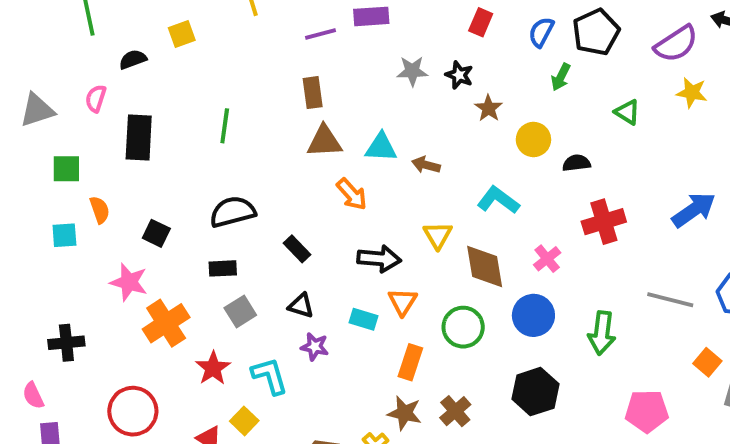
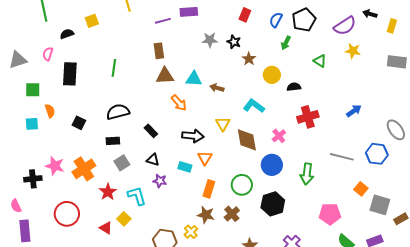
blue arrow: (694, 210) -> (354, 111), size x0.7
pink star: (129, 282) -> (55, 166), moved
green circle: (463, 327) -> (242, 185), moved

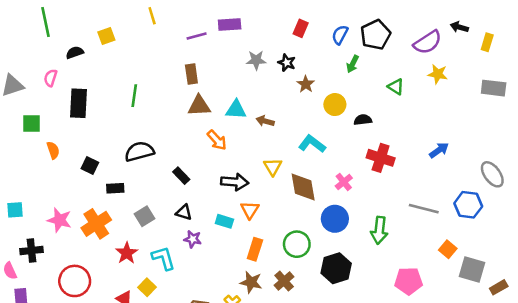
red cross: (308, 117) -> (381, 158), turned 35
cyan square: (32, 124) -> (15, 210), moved
black rectangle: (113, 141) -> (115, 188), moved
black cross: (33, 179) -> (31, 251), moved

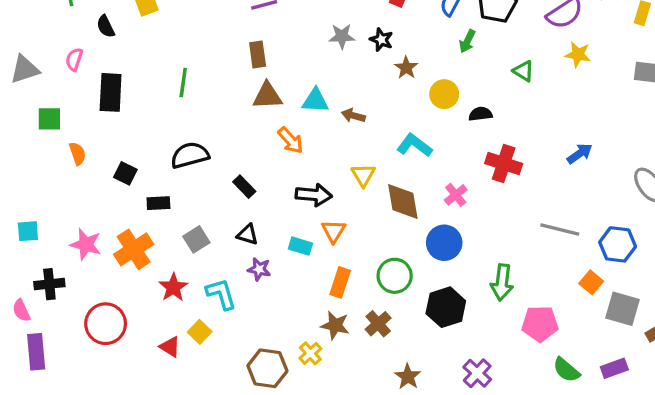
black semicircle: (75, 52) -> (106, 26), turned -96
blue hexagon: (468, 205) -> (618, 244), moved
green arrow: (379, 230) -> (502, 282), moved

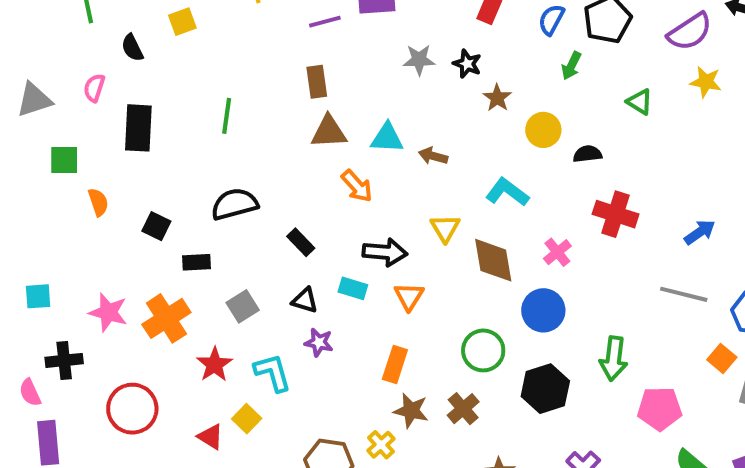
blue arrow: (580, 154) -> (700, 232), moved
cyan rectangle: (300, 246) -> (353, 288), moved
orange rectangle: (340, 282) -> (395, 365), moved

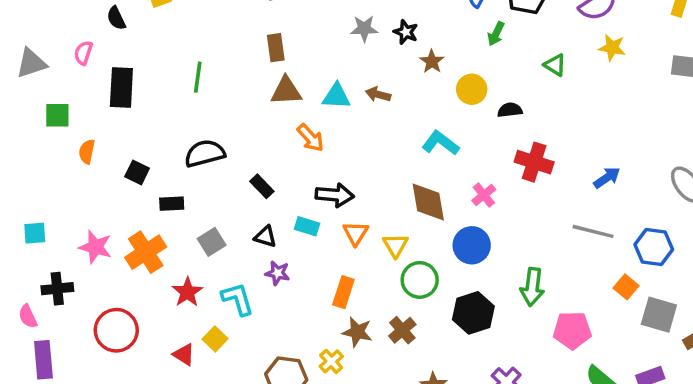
brown arrow: (433, 156) -> (378, 94), moved
orange semicircle: (98, 202) -> (87, 152), turned -150
yellow triangle: (445, 228) -> (395, 245), moved

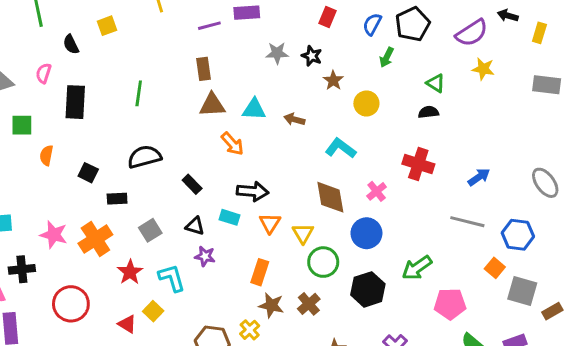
brown arrow: (378, 94) -> (294, 119), moved
black semicircle: (510, 110) -> (428, 112), moved
green arrow: (532, 287) -> (417, 268), turned 48

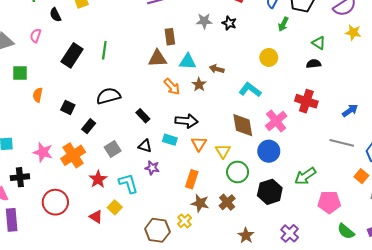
brown rectangle: (204, 69) -> (170, 37), moved
brown star: (333, 80) -> (199, 85), moved
black rectangle: (75, 102) -> (72, 55), moved, turned 30
pink cross: (377, 191) -> (276, 121), size x1.5
black rectangle: (117, 199) -> (89, 126), turned -48

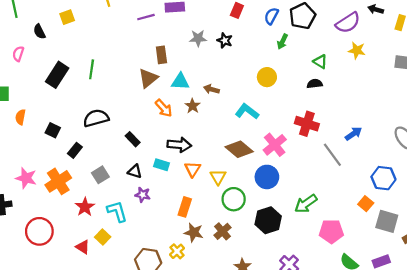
brown triangle: (157, 59) -> (148, 78), turned -36
brown diamond: (243, 125) -> (239, 149), turned -40
gray line: (342, 143) -> (332, 155), moved, turned 40

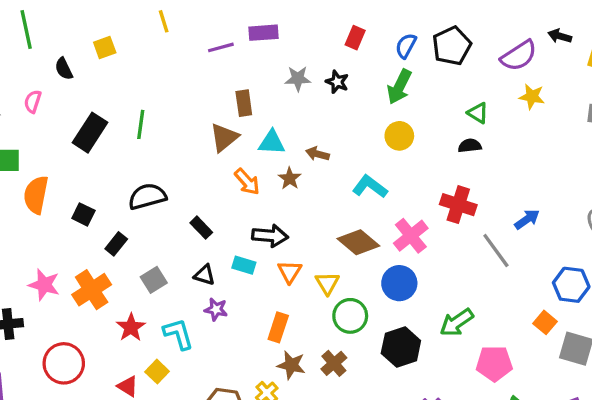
green arrow: (282, 42) -> (399, 87), moved, size x1.5
orange semicircle: (20, 117) -> (36, 195), size x1.6

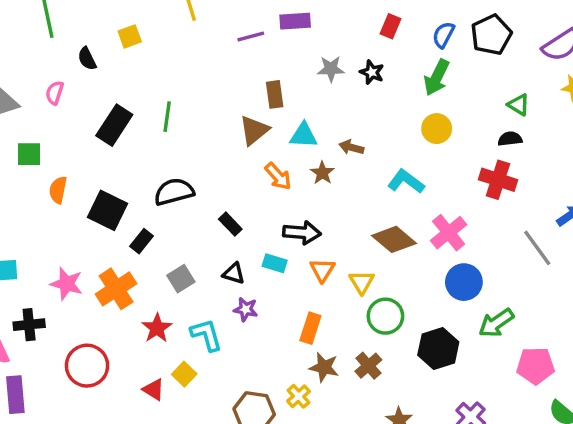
orange semicircle: (36, 195) -> (58, 190), size x0.7
red cross: (458, 205) -> (498, 180), moved
black square: (83, 214) -> (107, 210), size x1.6
blue circle: (399, 283) -> (464, 282), moved

